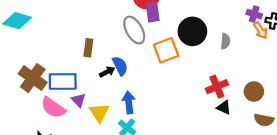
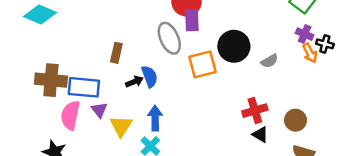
gray semicircle: (225, 41) -> (269, 61), turned 49
brown cross: (33, 78) -> (51, 80), turned -36
pink semicircle: (53, 108) -> (70, 115), turned 60

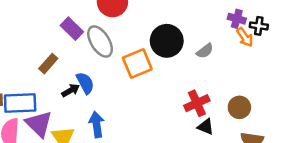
purple rectangle: (192, 20) -> (72, 29), moved, turned -35
brown rectangle: (116, 53) -> (48, 64), turned 36
purple triangle: (99, 110) -> (39, 124), size x1.6

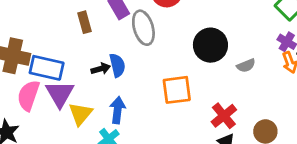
orange square: (137, 63) -> (177, 90), moved
brown rectangle: (48, 64) -> (84, 22), moved, turned -72
red cross: (197, 103) -> (224, 116), turned -30

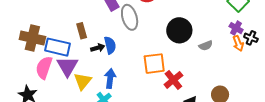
brown rectangle: (84, 22) -> (82, 31), moved
red cross: (224, 116) -> (173, 80), moved

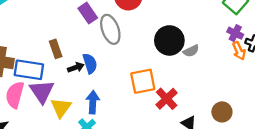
gray semicircle: (206, 46) -> (191, 51), moved

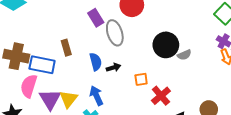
black arrow: (76, 67) -> (113, 68), moved
orange square: (143, 81) -> (141, 79), size x0.6
purple triangle: (42, 91) -> (50, 99), moved
blue arrow: (93, 102) -> (96, 96), turned -30

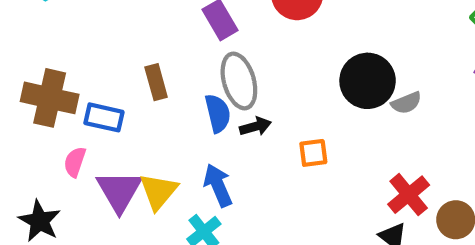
gray ellipse: (115, 33) -> (239, 81), moved
blue rectangle: (42, 65) -> (104, 117), size x0.7
pink semicircle: (29, 86) -> (75, 162), size x0.6
red cross: (161, 96) -> (409, 195), moved

